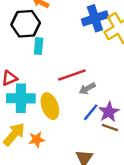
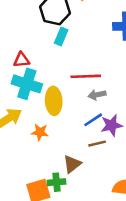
brown line: (110, 127) -> (97, 144), moved, turned -49
orange star: (37, 139) -> (40, 132), moved

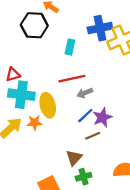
cyan rectangle: (61, 37) -> (70, 47), moved
orange star: (40, 132) -> (35, 123), moved
green cross: (57, 182) -> (84, 177), moved

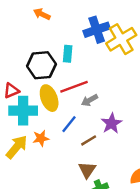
black hexagon: (34, 25) -> (41, 65), moved
yellow ellipse: (48, 105) -> (49, 98), moved
blue line: (85, 116) -> (69, 124), moved
brown line: (93, 136) -> (89, 140), moved

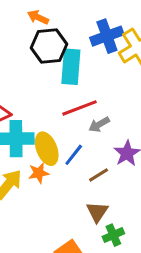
cyan rectangle: (68, 54) -> (71, 67), size x1.6
black hexagon: (41, 65) -> (49, 46), moved
yellow ellipse: (49, 98) -> (47, 149), moved

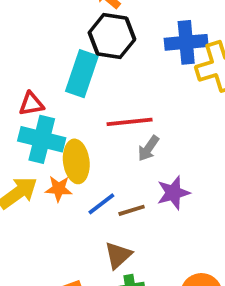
cyan rectangle: (71, 67) -> (82, 74), moved
gray arrow: (99, 124) -> (148, 148), turned -40
blue line: (74, 155) -> (101, 204), moved

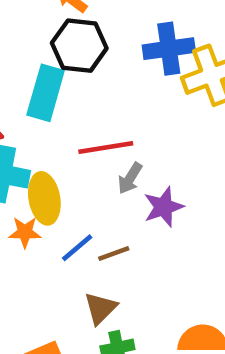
purple star: (173, 193) -> (164, 207), moved

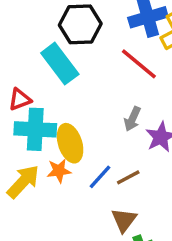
cyan rectangle: (46, 93) -> (60, 64), turned -45
red line: (106, 148) -> (139, 64), moved, turned 57

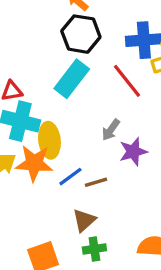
cyan rectangle: (60, 64) -> (72, 79), moved, turned 63
orange star: (59, 171) -> (34, 163), size x1.6

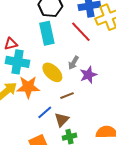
cyan rectangle: (72, 79) -> (47, 33), turned -45
yellow ellipse: (49, 140) -> (52, 72), moved, turned -35
blue line: (70, 177) -> (45, 112), moved

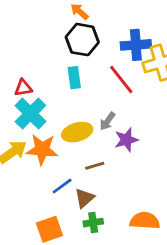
cyan rectangle: (47, 33) -> (74, 78), size x0.7
cyan cross: (18, 62) -> (30, 114), turned 30
yellow ellipse: (52, 72) -> (77, 132), turned -65

